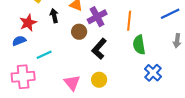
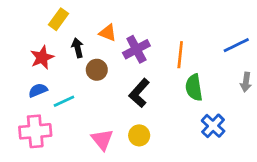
brown circle: (79, 32) -> (97, 70), moved
blue semicircle: (19, 41) -> (38, 90), moved

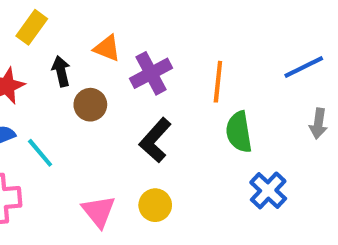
cyan line: (64, 101) -> (40, 153), turned 75

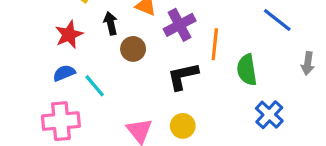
blue line: (304, 67) -> (277, 20), moved, turned 64
orange line: (218, 82) -> (215, 44), moved
black L-shape: (155, 140) -> (183, 76), turned 36

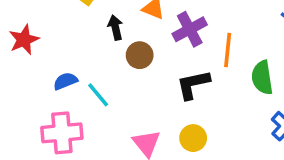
red star: (69, 35) -> (24, 40), moved

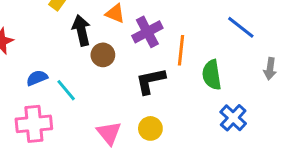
black arrow: (115, 28) -> (81, 30), size x1.4

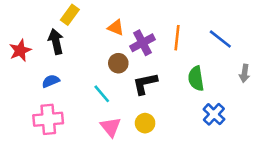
black arrow: (81, 30) -> (56, 42), moved
orange line: (181, 50) -> (177, 38), moved
brown circle: (103, 55) -> (118, 63), moved
cyan line: (66, 90) -> (102, 94), moved

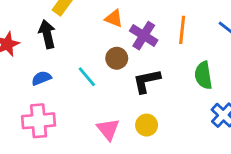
purple cross: (143, 43) -> (144, 36), turned -30
cyan line: (102, 94) -> (87, 77), moved

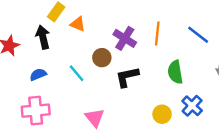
orange triangle: (114, 18) -> (78, 24), moved
yellow circle: (147, 125) -> (162, 114), moved

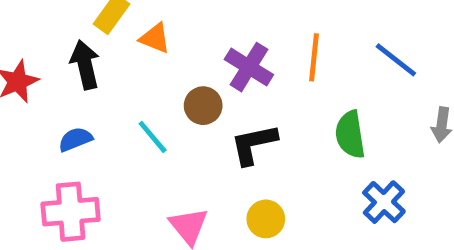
yellow circle: (162, 114) -> (266, 219), moved

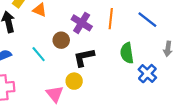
blue cross: (384, 202) -> (147, 74), moved
yellow circle: (266, 219) -> (74, 81), moved

